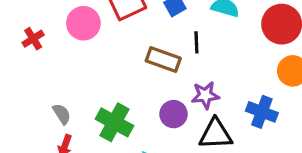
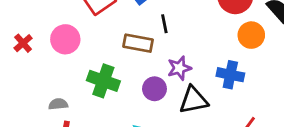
pink circle: (83, 23) -> (65, 39), moved
gray semicircle: (62, 114) -> (58, 104), turned -54
green cross: (114, 122) -> (103, 81), moved

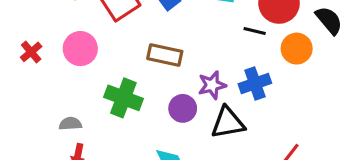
black line: (164, 24) -> (255, 31), moved, turned -66
blue cross: (230, 75) -> (255, 83), moved, turned -32

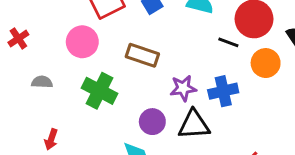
pink circle: (80, 49) -> (82, 42), moved
purple circle: (183, 108) -> (152, 122), moved
gray semicircle: (70, 124) -> (42, 82), moved

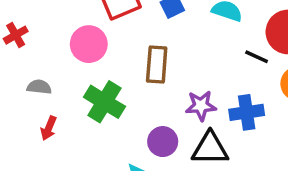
brown rectangle: (142, 55) -> (157, 65), turned 72
red arrow: (51, 139) -> (49, 128), moved

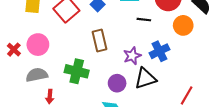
pink circle: (89, 44) -> (38, 45), moved
black line: (257, 57) -> (144, 20), moved
gray semicircle: (39, 87) -> (37, 75), size x1.5

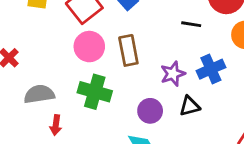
pink circle: (38, 45) -> (89, 47), moved
black triangle: (145, 78) -> (190, 106), size x0.7

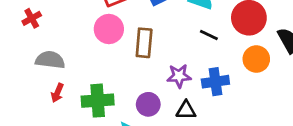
green cross: (95, 92) -> (98, 101), moved, turned -36

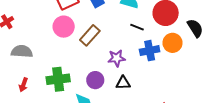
brown rectangle: (144, 43) -> (90, 35), turned 40
blue cross: (215, 82) -> (150, 51), moved
red arrow: (57, 93) -> (23, 85), moved

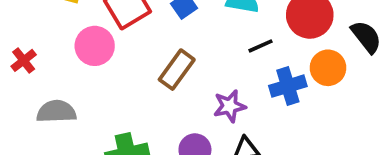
pink circle: (64, 27) -> (95, 46), moved
black line: (137, 27) -> (261, 46), turned -40

